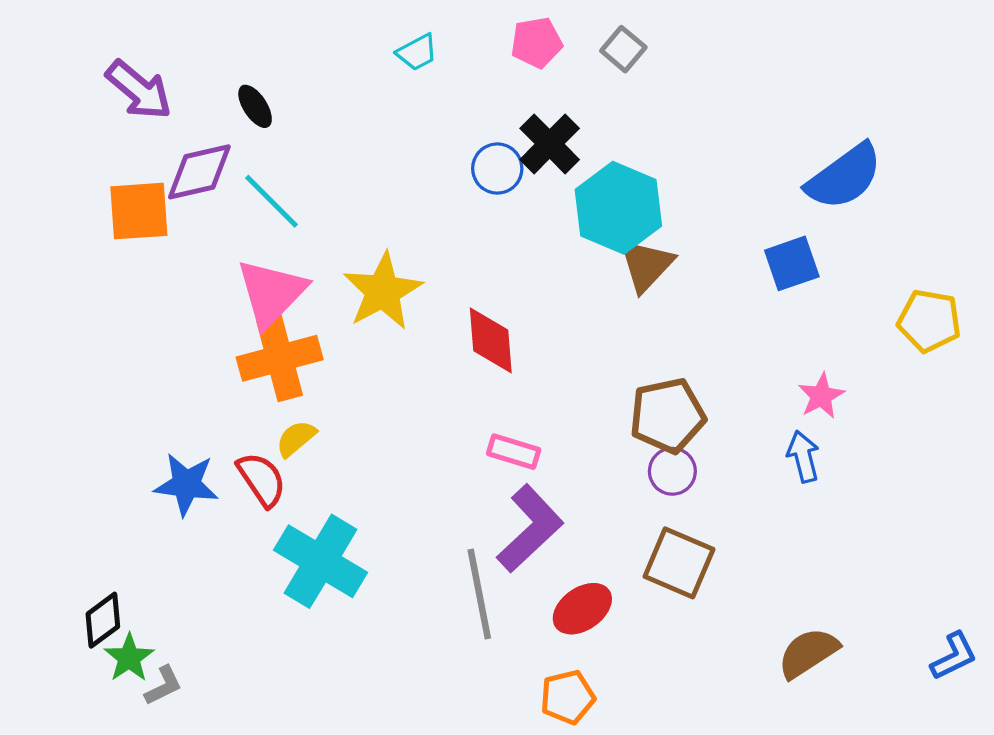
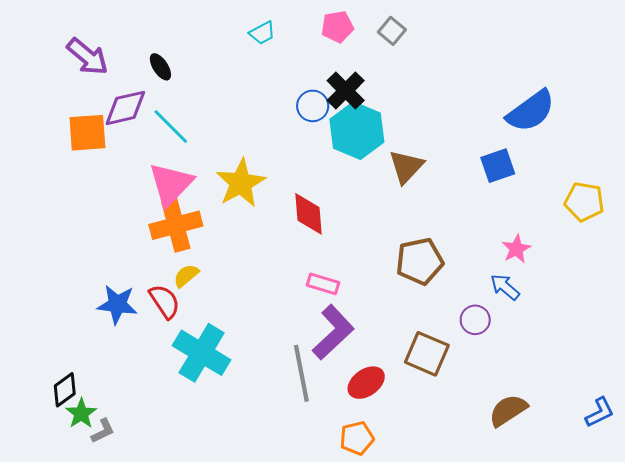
cyan hexagon: (618, 208) -> (357, 131), moved
blue arrow: (803, 457) -> (505, 287), turned -36
purple circle: (672, 471) -> (475, 320), moved

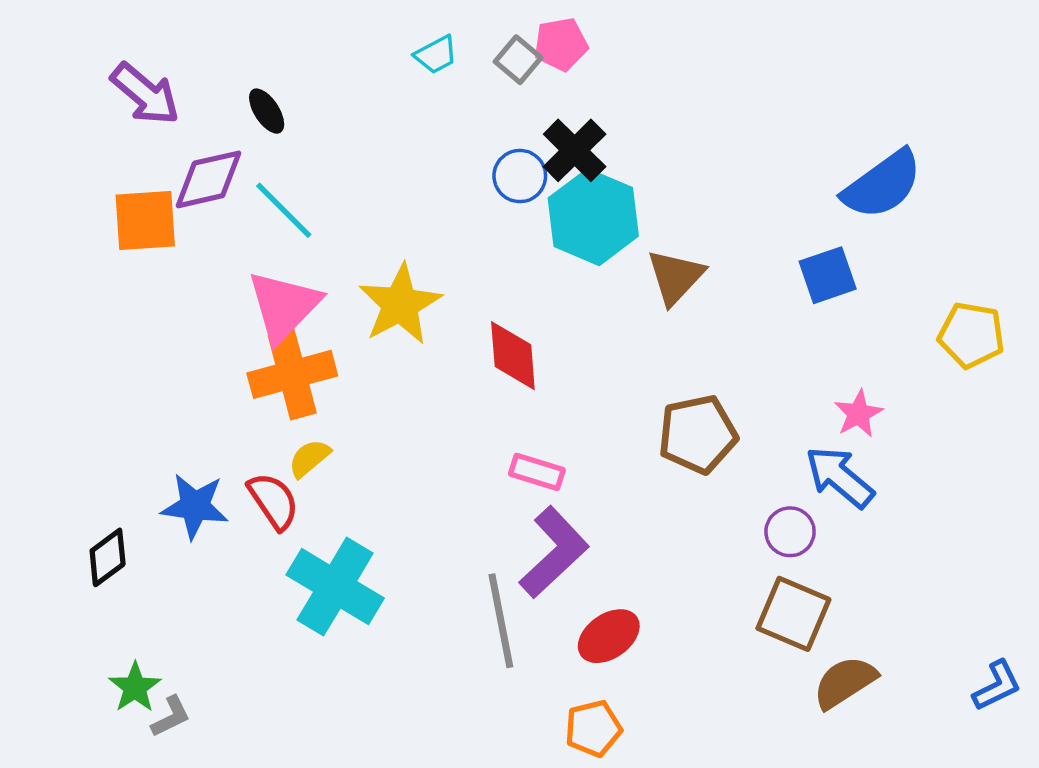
gray square: (392, 31) -> (518, 60), moved
blue arrow: (505, 287) -> (840, 477), size x1.4
brown square: (427, 354) -> (793, 614), moved
black diamond: (65, 390) -> (108, 557), moved

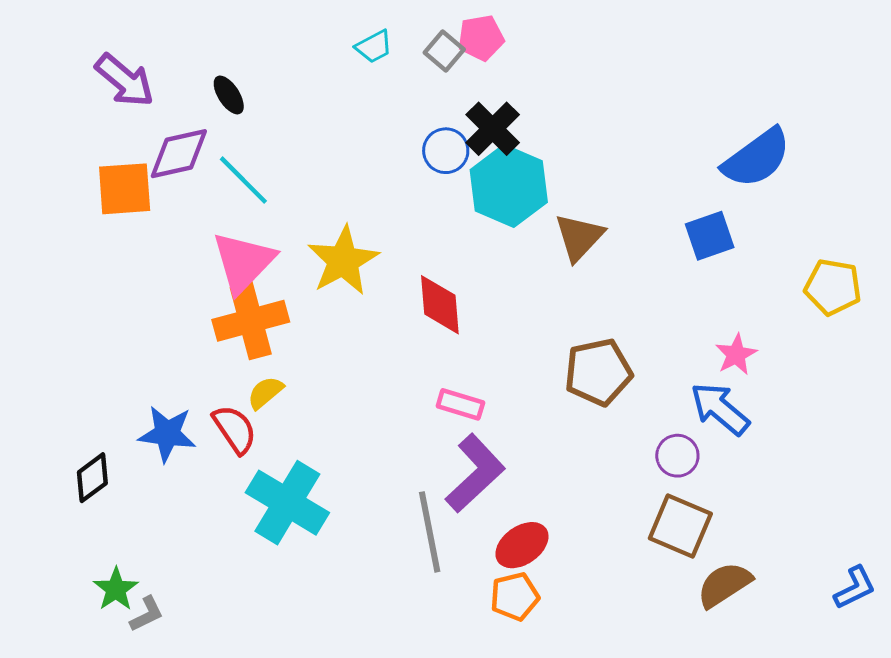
orange pentagon: (593, 728) -> (515, 596), moved

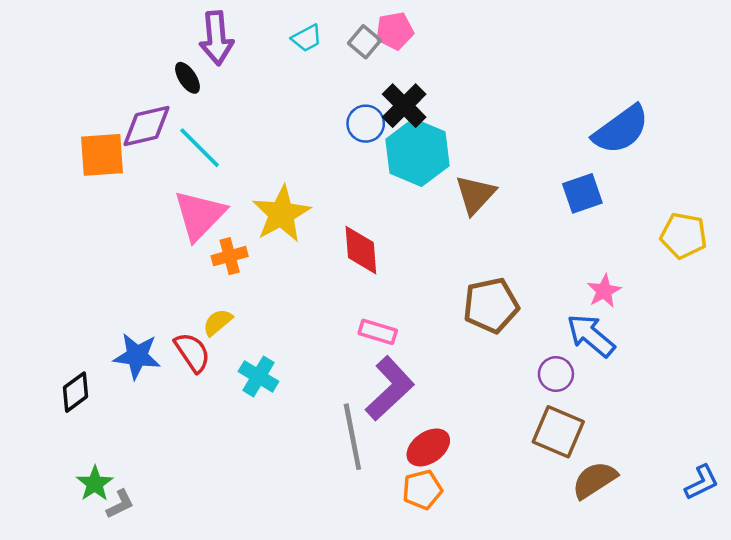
purple arrow: (125, 80) -> (216, 38), moved, turned 45
orange cross: (251, 321) -> (230, 256), moved, size x0.6
cyan cross: (287, 503) -> (259, 376), moved, size x0.6

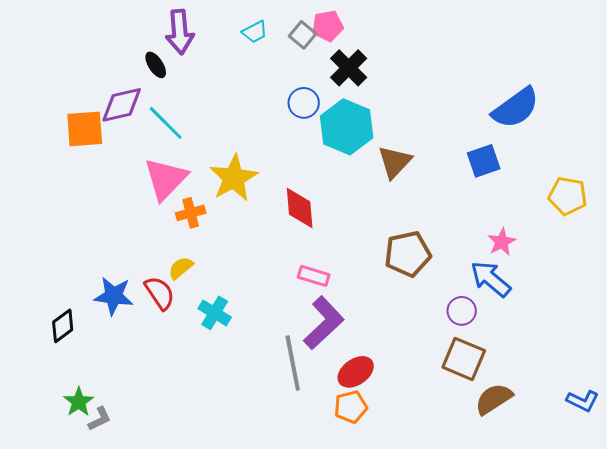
black cross: (404, 106) -> (349, 68), moved
blue L-shape: (702, 482) -> (583, 401), turned 52

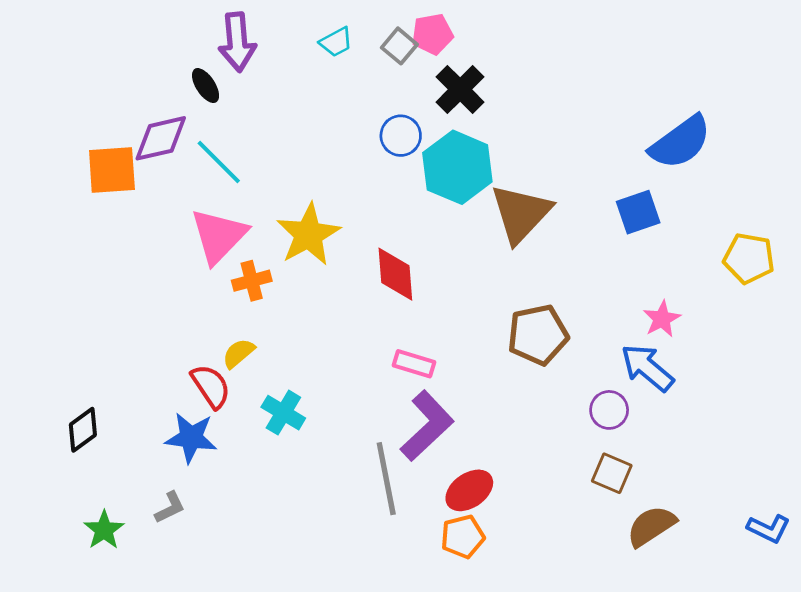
brown triangle: (395, 162) -> (521, 213), size x1.4
blue star: (114, 296) -> (191, 438), moved
brown square: (464, 359) -> (612, 473), size x0.7
gray L-shape: (100, 419) -> (170, 508), moved

